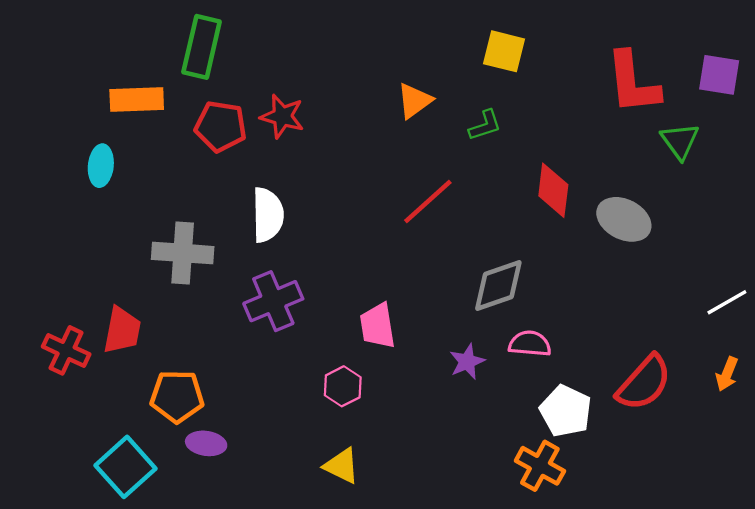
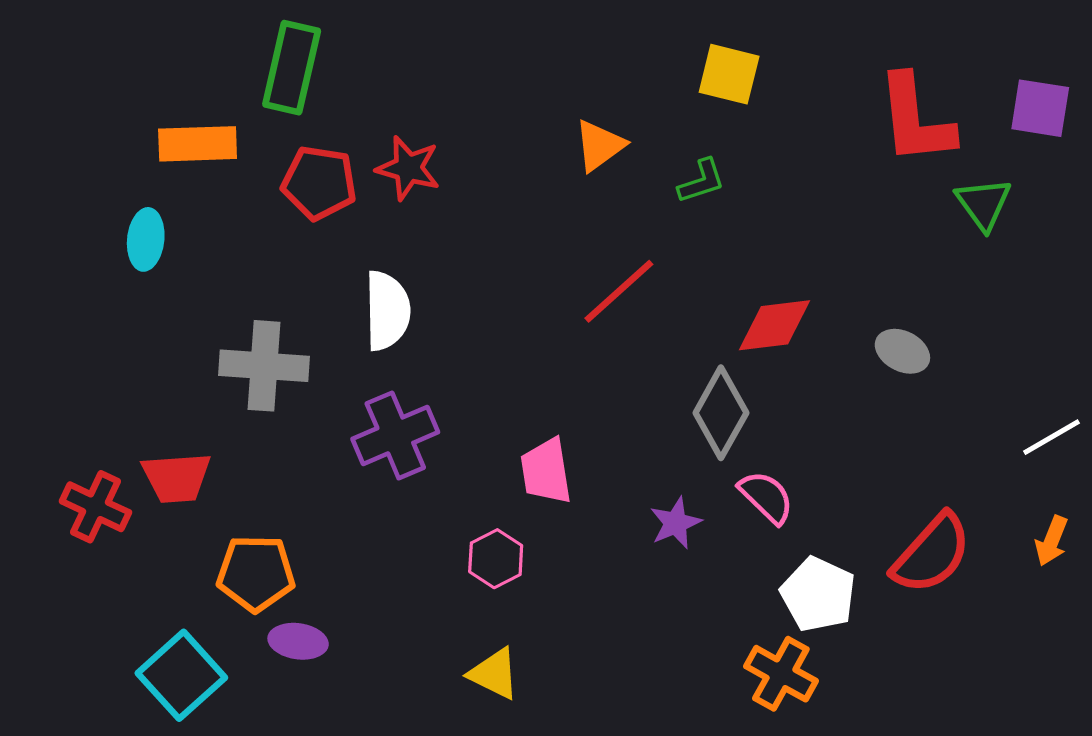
red diamond: (553, 190) -> (774, 325), moved, turned 76
gray ellipse: (624, 219) -> (902, 351), moved, size x0.7
gray diamond: (498, 285) -> (721, 413), turned -42
red trapezoid: (122, 330) -> (177, 478), turned 75
pink semicircle: (530, 344) -> (766, 497), turned 39

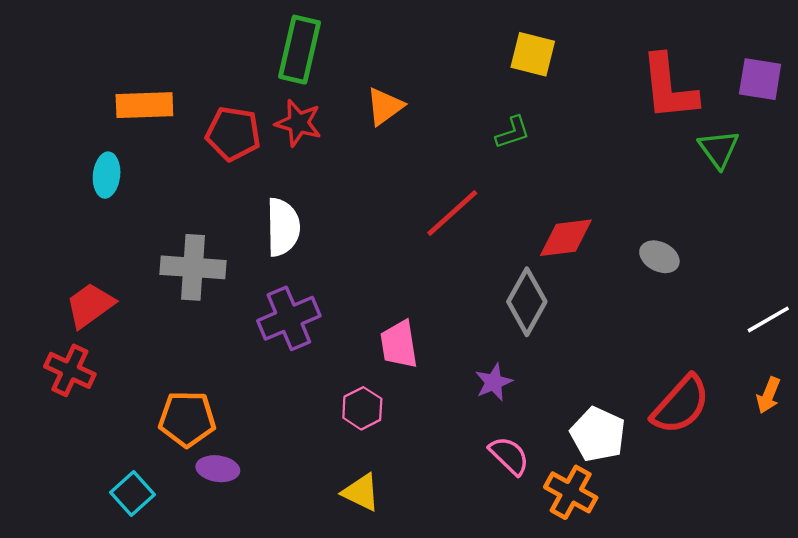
green rectangle: (292, 68) -> (300, 50), moved
orange triangle: (599, 145) -> (385, 106), moved
red trapezoid: (177, 478) -> (90, 305), moved, turned 148
pink semicircle: (766, 497) -> (509, 456), moved
cyan square: (181, 675) -> (133, 494), size x0.7

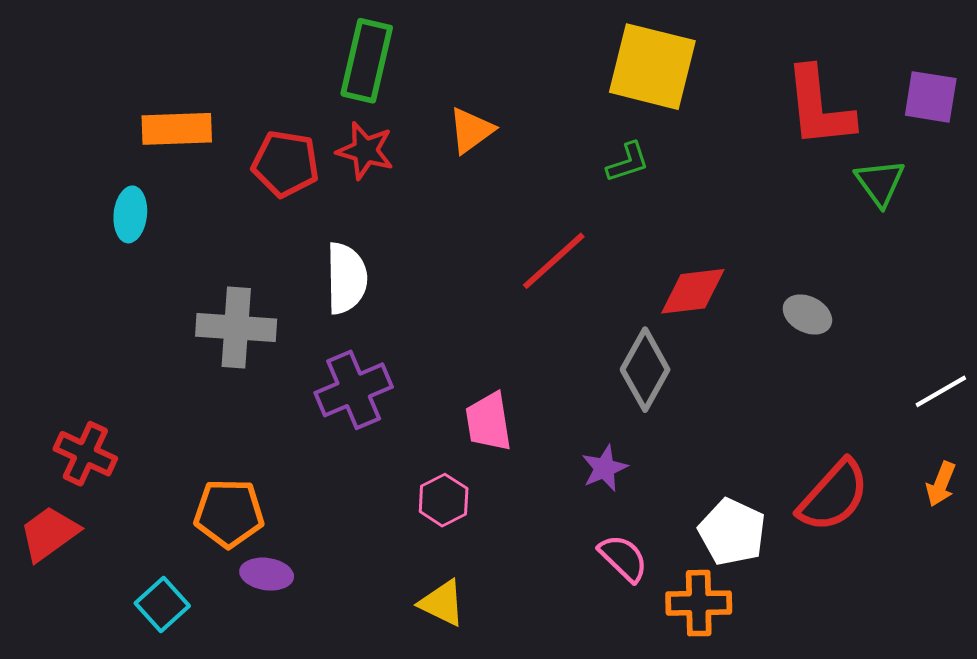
yellow square: (533, 54) -> (652, 67), size x1.6
red trapezoid: (90, 305) -> (49, 533), moved
orange cross: (571, 492) -> (699, 603), turned -30

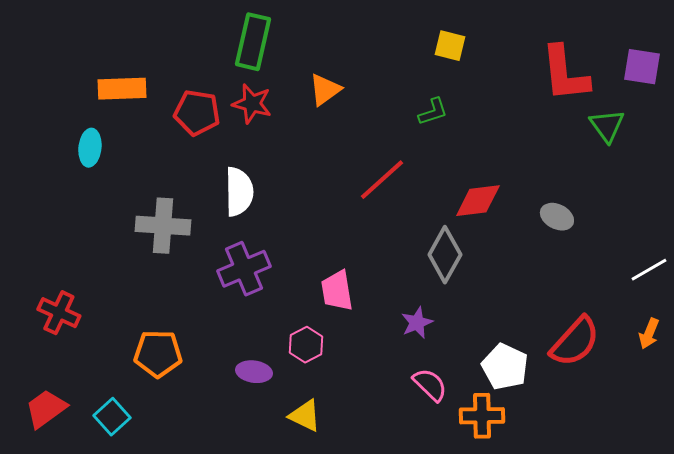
yellow square: (652, 67) -> (450, 46), size x0.5
red trapezoid: (49, 533) -> (46, 409), moved
purple ellipse: (267, 574) -> (254, 372), moved

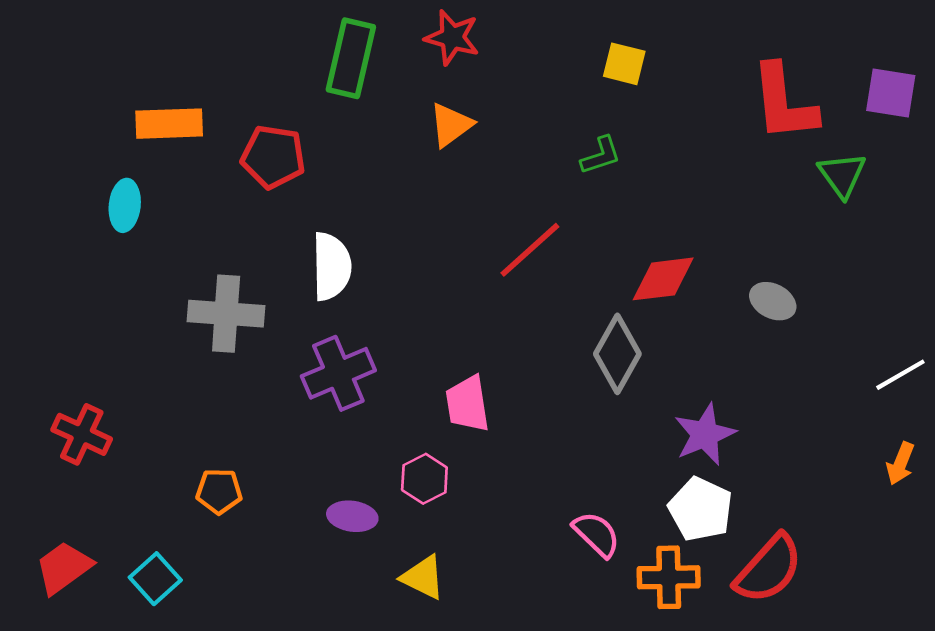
red star: (252, 104) -> (452, 37), moved
purple star: (417, 323) -> (705, 434), moved, size x1.4
red semicircle: (575, 342) -> (769, 569), moved
orange pentagon: (158, 354) -> (219, 491), size x0.7

